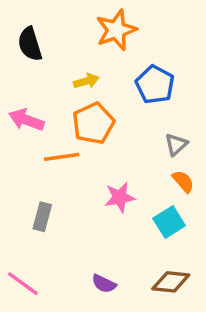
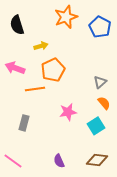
yellow arrow: (86, 81) -> (41, 46), moved
blue pentagon: (155, 85) -> (100, 27), moved
purple semicircle: (104, 284) -> (59, 161), turned 40

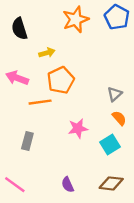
blue pentagon: (100, 27) -> (117, 17), moved

